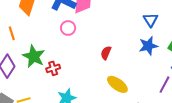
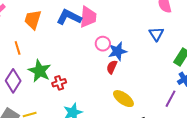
pink circle: (68, 28) -> (103, 44), moved
blue star: (148, 46) -> (118, 51), moved

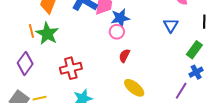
blue star: (118, 51) -> (120, 18), moved
green star: (40, 71) -> (47, 34), moved
red cross: (59, 83) -> (71, 68), size x1.5

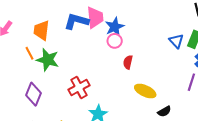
blue triangle: (171, 25) -> (176, 41), moved
orange line: (31, 31) -> (30, 53), moved

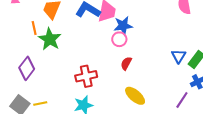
red cross: (79, 88) -> (86, 76), moved

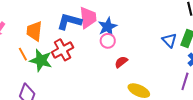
red semicircle: (126, 63) -> (121, 62), turned 40
red cross: (86, 76) -> (63, 50), moved

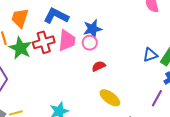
pink trapezoid: (88, 18) -> (67, 40), moved
blue triangle: (169, 40) -> (150, 55), turned 42

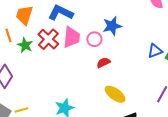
blue star: (92, 29) -> (112, 26), moved
red cross: (44, 42) -> (48, 39), turned -30
green star: (20, 48) -> (25, 45), size x0.7

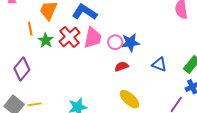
blue star: (112, 26) -> (130, 43), moved
blue triangle: (155, 51) -> (159, 64), moved, turned 35

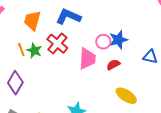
orange line: (30, 29) -> (21, 50), moved
pink trapezoid: (93, 38) -> (87, 59), moved

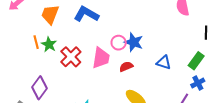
blue star: (118, 40) -> (134, 42), turned 30
red cross: (57, 44) -> (71, 57), moved
purple diamond: (15, 83) -> (40, 88), moved

